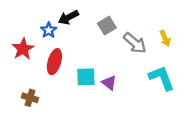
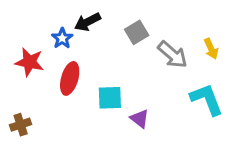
red star: (23, 49) -> (29, 62), turned -30
purple triangle: (109, 83) -> (140, 119), moved
brown cross: (30, 98) -> (21, 125), moved, turned -35

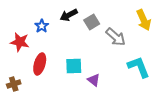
black arrow: (88, 22) -> (69, 15), moved
yellow arrow: (211, 49) -> (144, 20), moved, size x1.5
red ellipse: (70, 78) -> (40, 64), moved

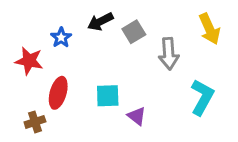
gray arrow: (116, 37) -> (169, 54), turned 45
cyan L-shape: (139, 67) -> (202, 97), turned 50
brown cross: (14, 84) -> (35, 122), moved

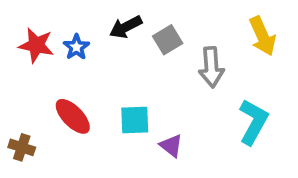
red star: (29, 61) -> (36, 45), moved
red ellipse: (58, 93) -> (73, 116), turned -60
brown cross: (35, 122) -> (22, 147), moved, turned 36

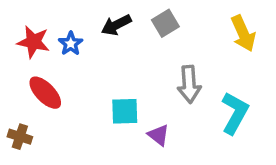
gray square: (168, 40) -> (165, 23), moved
gray arrow: (211, 67) -> (189, 84), moved
red ellipse: (73, 116) -> (45, 93), moved

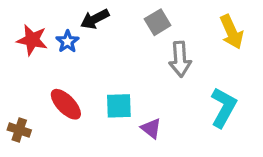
black arrow: (116, 25) -> (95, 19), moved
gray arrow: (189, 84) -> (180, 59), moved
red ellipse: (45, 93) -> (66, 104), moved

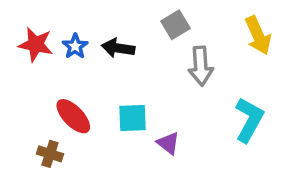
black arrow: (95, 19) -> (118, 48), moved, turned 36
brown cross: (19, 130) -> (50, 154), moved

